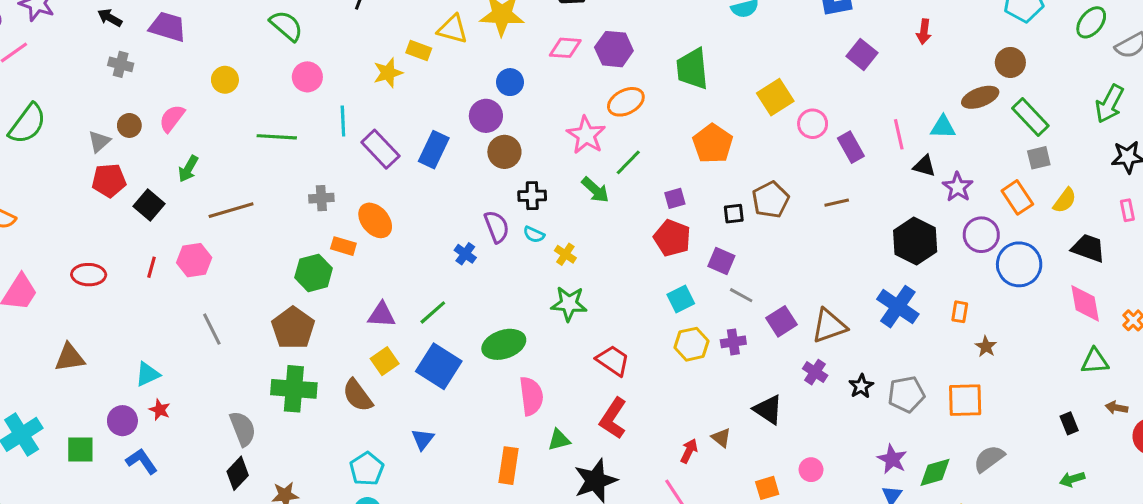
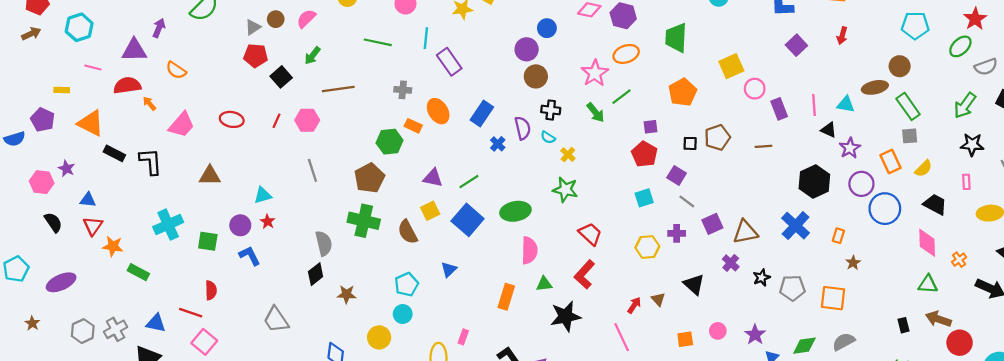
blue rectangle: (434, 150) -> (482, 114), moved
yellow hexagon: (691, 344) -> (647, 247), moved
brown arrow: (1117, 408) -> (938, 319), size x1.6
purple star: (892, 459) -> (755, 335), moved

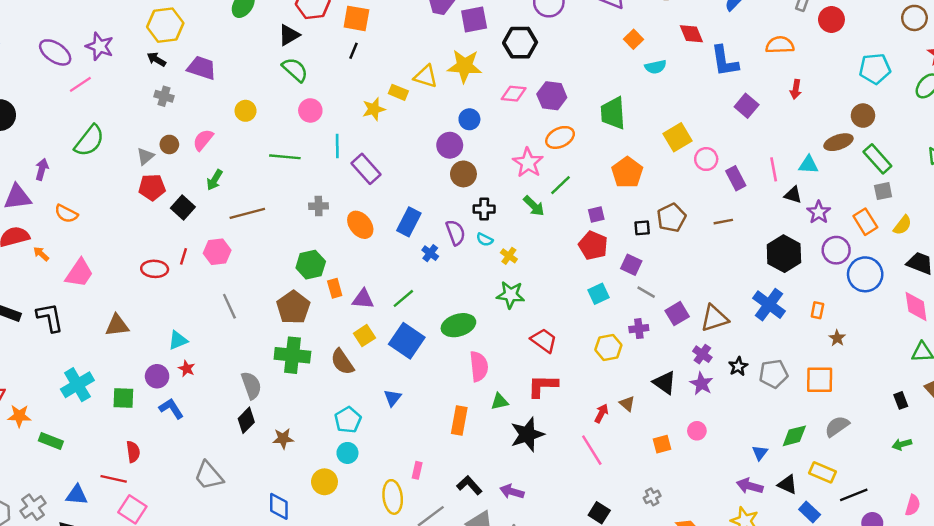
red ellipse: (232, 119) -> (155, 269), moved
orange rectangle: (413, 126) -> (335, 288), moved, turned 56
red L-shape: (584, 274) -> (543, 386), turned 56
purple star: (755, 335) -> (701, 384), moved

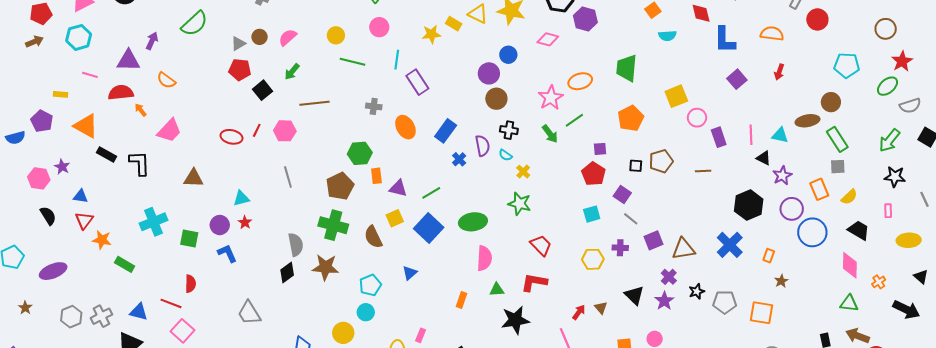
purple hexagon: (552, 96) -> (585, 19), moved
yellow circle: (246, 111) -> (336, 35), moved
orange rectangle: (459, 420) -> (461, 300), size x0.7
brown star: (283, 439) -> (325, 267), moved, size x1.5

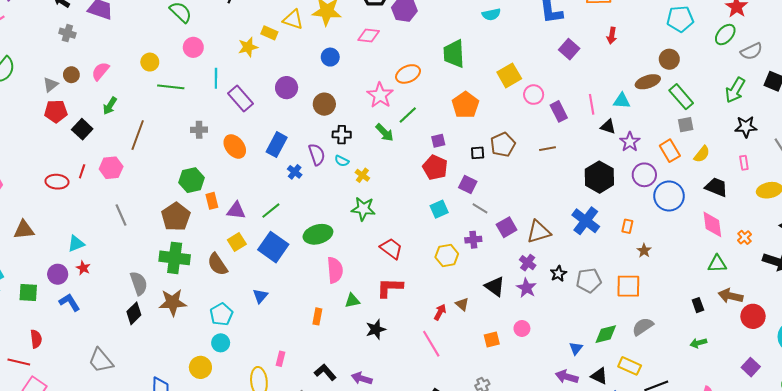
purple circle: (489, 73) -> (287, 88), moved
brown line: (314, 103) -> (138, 135), turned -56
black star: (515, 320) -> (376, 329), size x0.7

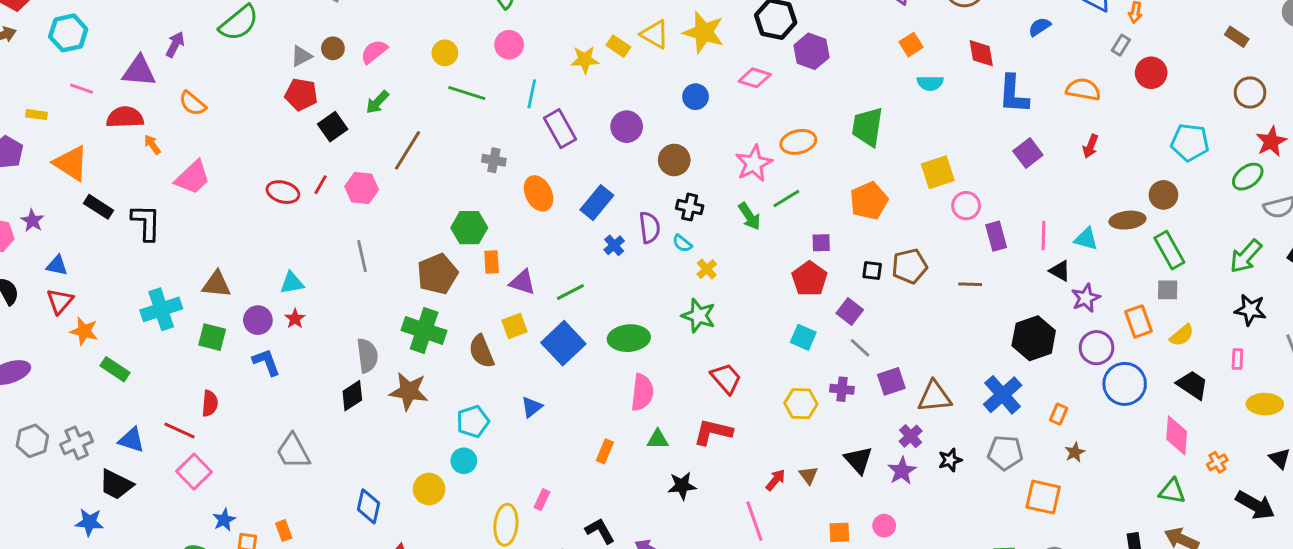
cyan square: (439, 209) -> (803, 337), turned 36
brown triangle: (24, 230) -> (216, 284), moved
gray pentagon: (589, 280) -> (1005, 453), moved

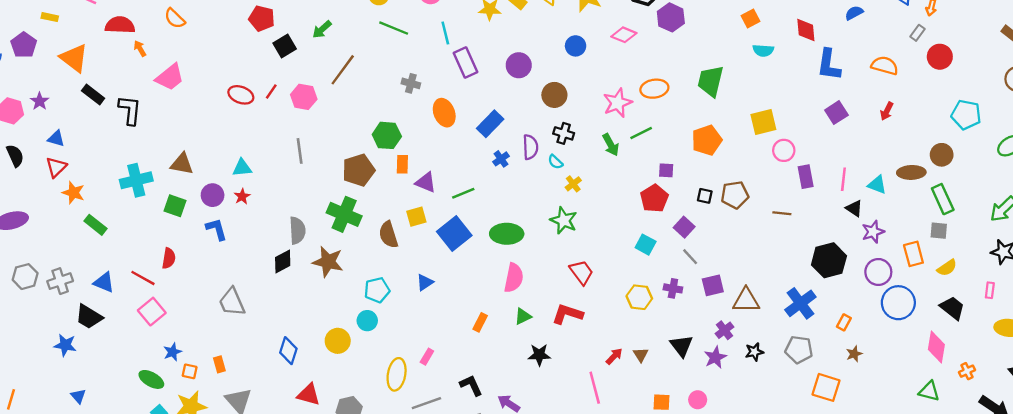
cyan line: (532, 94) -> (445, 33), turned -30
green triangle: (658, 439) -> (523, 316), turned -30

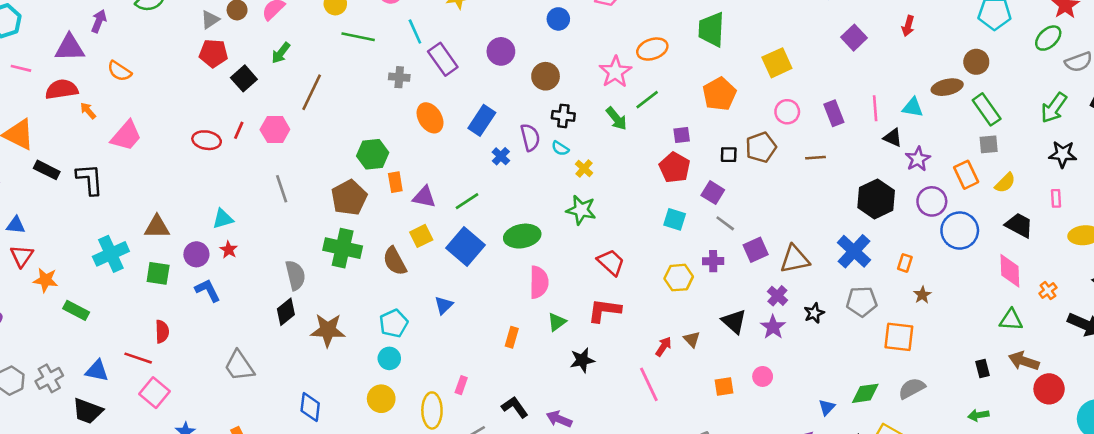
gray cross: (411, 83) -> (399, 77), moved
pink circle: (784, 150) -> (787, 112), moved
brown star: (328, 262) -> (328, 330), moved
yellow circle: (338, 341) -> (381, 399), moved

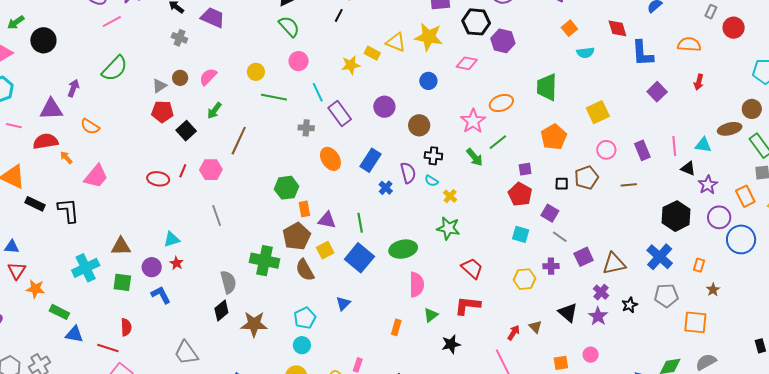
brown pentagon: (349, 198) -> (297, 236), moved
green line: (467, 201) -> (360, 223), turned -66
blue triangle: (97, 371) -> (74, 334), moved

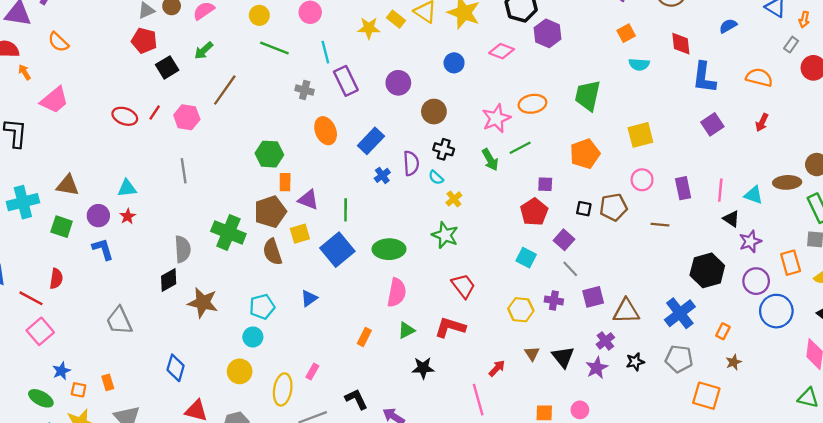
brown triangle: (535, 327) -> (532, 354), moved

